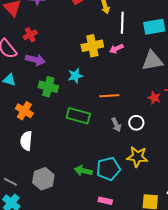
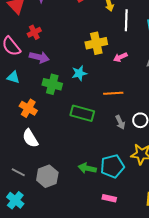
pink arrow: (116, 49) -> (120, 57), moved
white semicircle: (26, 141) -> (30, 138), turned -36
gray line: (10, 182) -> (18, 172), moved

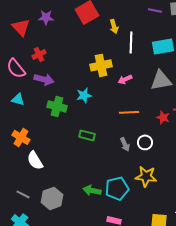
orange line: (113, 93) -> (129, 112), moved
orange cross: (28, 108) -> (21, 137), moved
green rectangle: (82, 113) -> (87, 135), size x0.7

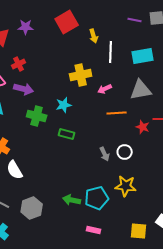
orange line: (129, 112) -> (117, 113), moved
green rectangle: (87, 135) -> (67, 134), moved

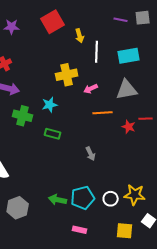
white circle: (125, 152) -> (111, 199), moved
yellow star: (126, 186) -> (135, 195), moved

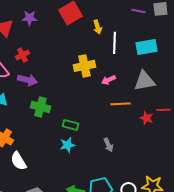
cyan star: (50, 105) -> (67, 145), moved

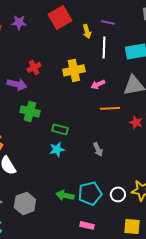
purple line: (138, 11) -> (108, 22), moved
red cross: (22, 55) -> (34, 67), moved

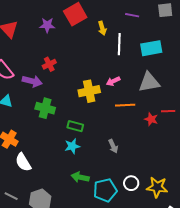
purple star: (19, 22) -> (47, 25), moved
purple line: (108, 22) -> (132, 15), moved
yellow cross: (74, 70) -> (89, 91), moved
white circle: (118, 194) -> (131, 183), moved
green arrow: (65, 195) -> (80, 177), moved

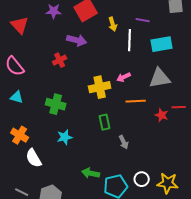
purple line: (132, 15) -> (143, 20), moved
purple star: (47, 25) -> (54, 11), moved
purple arrow: (32, 81) -> (77, 40), moved
green rectangle: (75, 126) -> (105, 122), moved, turned 63
cyan star: (72, 146) -> (65, 137), moved

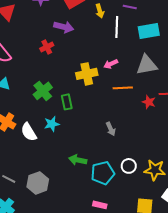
green cross: (56, 104) -> (43, 91), turned 36
green rectangle: (105, 122) -> (67, 102), moved
white semicircle: (34, 158) -> (29, 132), moved

